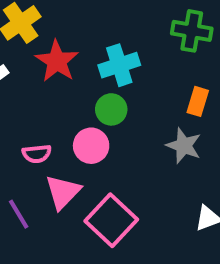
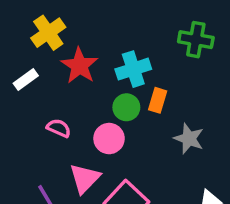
orange rectangle: (198, 101) -> (158, 100), moved
pink semicircle: (37, 154) -> (59, 128), moved, turned -150

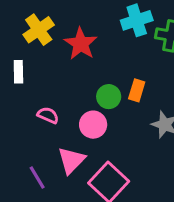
red star: (80, 66) -> (81, 44), moved
cyan cross: (133, 69) -> (137, 20), moved
white rectangle: (26, 80) -> (18, 72), turned -55

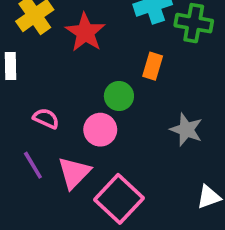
orange rectangle: (137, 90) -> (153, 66), moved
purple line: (37, 177) -> (33, 165), moved

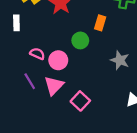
pink circle: (100, 130) -> (58, 60), moved
pink square: (119, 199) -> (80, 101), size x0.7

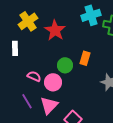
orange rectangle: (100, 23) -> (85, 58), moved
green circle: (80, 40) -> (65, 65), moved

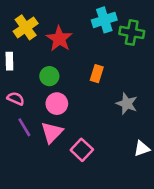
green circle: (65, 65) -> (49, 76), moved
pink semicircle: (34, 76) -> (16, 99), moved

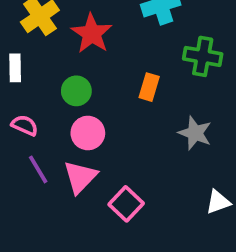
green cross: (132, 32) -> (203, 56), moved

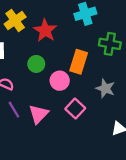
orange rectangle: (149, 87) -> (79, 62), size x1.5
pink circle: (88, 133) -> (60, 81), moved
pink square: (126, 204) -> (75, 109), moved

